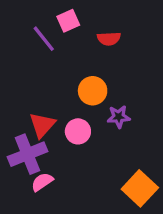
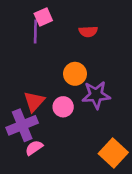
pink square: (68, 21) -> (43, 17), moved
purple line: (44, 39) -> (35, 32), turned 40
purple star: (119, 117) -> (96, 95), size x1.5

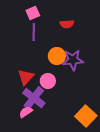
purple line: (35, 32) -> (34, 32), moved
purple star: (96, 95) -> (73, 60), moved
purple cross: (22, 125) -> (34, 98), moved, turned -30

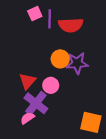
red semicircle: (67, 24) -> (71, 25), size x1.6
purple line: (34, 32) -> (50, 19), moved
orange square: (86, 116) -> (91, 122), turned -30

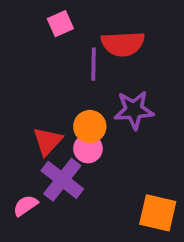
purple line: (50, 19) -> (93, 64), moved
orange circle: (60, 59) -> (90, 127), moved
pink semicircle: (27, 118) -> (26, 206), moved

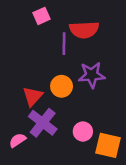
pink circle: (88, 149) -> (83, 132), moved

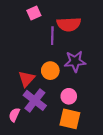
pink circle: (83, 132) -> (69, 96), moved
pink semicircle: (18, 140) -> (14, 115), turned -32
orange square: (108, 145) -> (70, 119), moved

